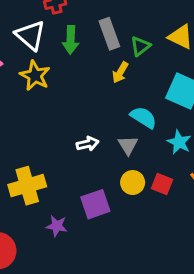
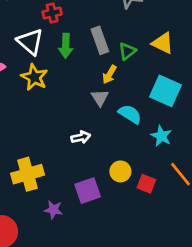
gray triangle: (128, 145) -> (100, 98), moved
red square: (162, 184) -> (146, 184), moved

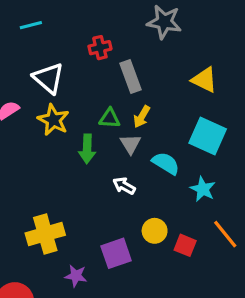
red cross: (52, 13) -> (100, 48), moved
green arrow: (66, 46) -> (87, 149), moved
green triangle: (127, 51) -> (110, 118), moved, turned 42
white arrow: (81, 137) -> (124, 186), moved, turned -138

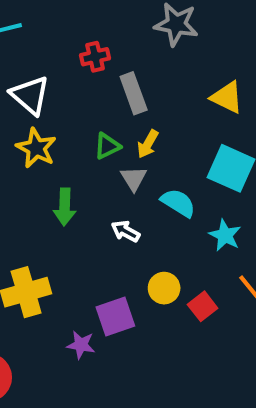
green triangle: (110, 118) -> (107, 146), turned -30
green arrow: (87, 149) -> (65, 207), moved
red square: (185, 245) -> (203, 306), turned 30
purple star: (76, 276) -> (81, 345), moved

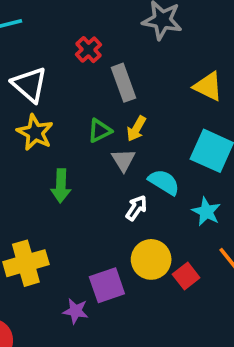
red cross: (95, 57) -> (88, 50), turned -30
white arrow: (125, 231) -> (136, 208), moved, turned 95
yellow circle: (164, 288) -> (151, 259), size x1.4

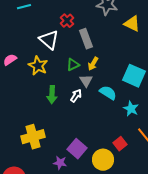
white triangle: (30, 85) -> (49, 40), moved
yellow triangle: (208, 86) -> (132, 24), moved
white arrow: (136, 208) -> (76, 96), moved
yellow circle: (151, 259) -> (103, 160), moved
purple square: (107, 285) -> (77, 149), turned -30

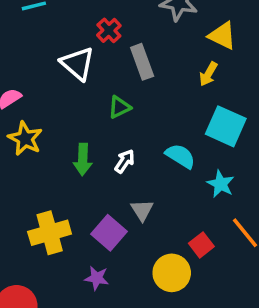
yellow arrow: (93, 64) -> (208, 74), moved
yellow star: (38, 66) -> (25, 139), moved
gray triangle: (86, 81) -> (142, 210), moved
purple square: (77, 149) -> (109, 233), moved

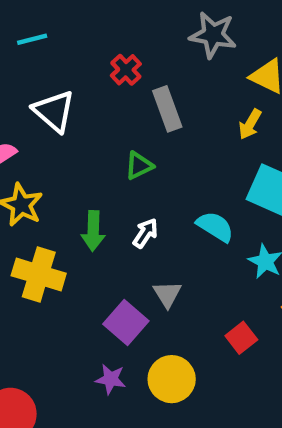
white triangle: (78, 64) -> (54, 111), moved
yellow cross: (50, 233) -> (39, 275), moved, turned 33
yellow circle: (172, 273) -> (172, 379), moved

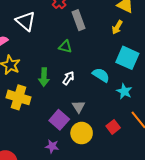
green triangle: (139, 166) -> (65, 47), turned 40
yellow circle: (172, 379) -> (82, 133), moved

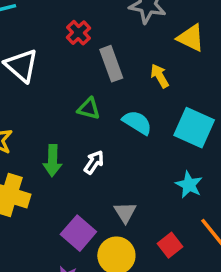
yellow arrow: (117, 27) -> (160, 76), moved, turned 120
cyan semicircle: (101, 75) -> (137, 122), moved
gray triangle: (79, 107) -> (125, 212), moved

